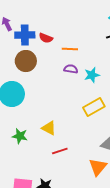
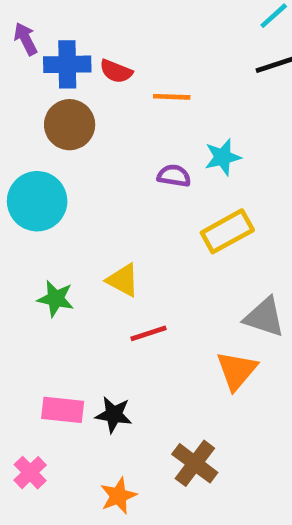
purple semicircle: (71, 69) -> (174, 176), moved

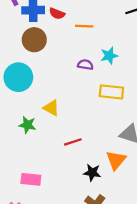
yellow rectangle: (227, 231) -> (111, 92), turned 35
yellow triangle: (123, 280) -> (51, 108), moved
black star: (114, 415) -> (92, 173), moved

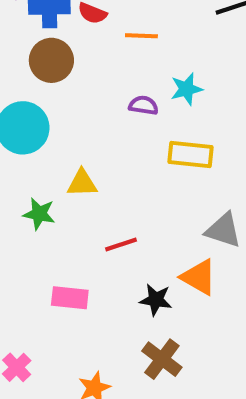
yellow triangle: (51, 108) -> (82, 183), turned -30
orange triangle: (116, 160) -> (199, 277), turned -40
pink rectangle: (31, 179) -> (70, 298), moved

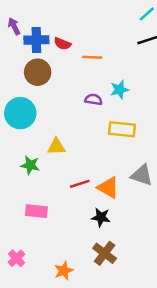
orange triangle: (199, 277) -> (108, 188), moved
pink rectangle: (70, 298) -> (36, 211), moved

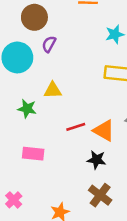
purple semicircle: (93, 99) -> (49, 44), moved, turned -70

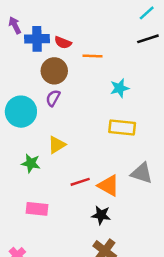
brown circle: (34, 17) -> (54, 71), moved
yellow triangle: (53, 90) -> (57, 145), turned -30

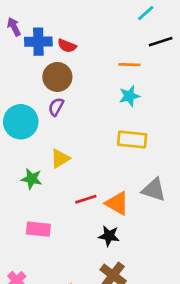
cyan line: (147, 13) -> (146, 13), moved
orange line: (92, 56) -> (129, 65), moved

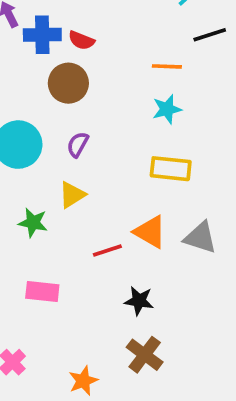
purple semicircle: (56, 107) -> (78, 145), moved
orange triangle: (117, 203) -> (150, 232), moved

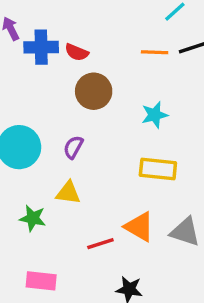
orange line: (167, 66) -> (155, 52), moved
brown circle: (68, 83) -> (94, 91), moved
yellow triangle: (72, 195) -> (68, 193), turned 40

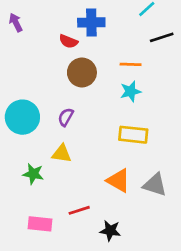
blue cross: (41, 47) -> (91, 22), moved
orange line: (155, 52) -> (131, 64), moved
red line: (100, 244) -> (79, 210), moved

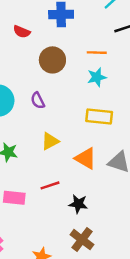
red semicircle: (68, 41) -> (22, 32), moved
purple semicircle: (66, 117) -> (38, 101), turned -56
yellow triangle: (62, 154) -> (50, 141), moved, turned -36

